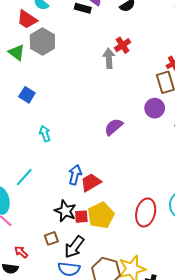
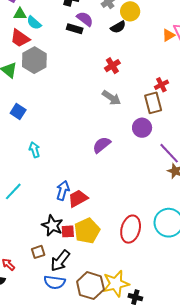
gray arrow: (109, 58) -> (111, 98), moved, turned 126

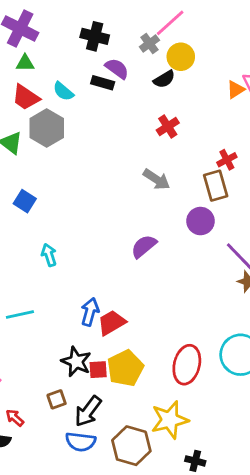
cyan semicircle: (34, 23) -> (63, 91), moved
red cross: (112, 66) -> (168, 127), moved
cyan line: (13, 191) -> (20, 314), turned 36
yellow star: (116, 284) -> (170, 420), moved

